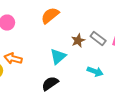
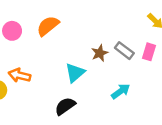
orange semicircle: (50, 16) -> (48, 26), moved
cyan arrow: (95, 72) -> (121, 91), turned -56

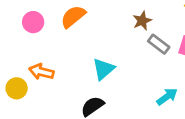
brown star: (100, 53) -> (142, 21), moved
cyan arrow: (121, 91) -> (167, 97), moved

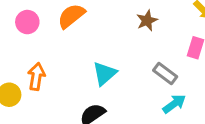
gray rectangle: (159, 44) -> (165, 74), moved
orange arrow: (41, 72) -> (36, 77), turned 85

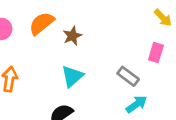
brown star: (147, 21) -> (72, 36), moved

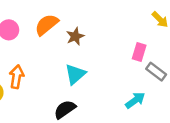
pink rectangle: (156, 53) -> (139, 52), moved
gray rectangle: (128, 76) -> (156, 72), moved

